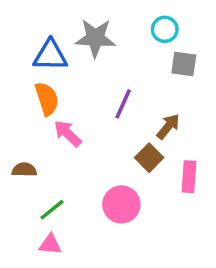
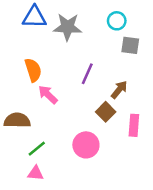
blue triangle: (50, 55) -> (34, 17), moved
brown semicircle: (24, 170) -> (17, 120), size x1.5

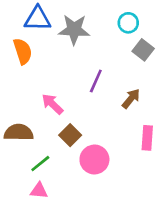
gray square: (130, 45) -> (143, 50), turned 30
orange semicircle: (33, 70) -> (23, 51), moved
brown square: (106, 112) -> (70, 135), moved

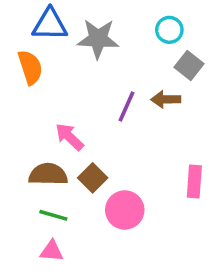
brown arrow: (131, 99) -> (166, 99), moved, turned -130
brown semicircle: (19, 132) -> (48, 174), moved
green line: (40, 164) -> (53, 215), turned 55

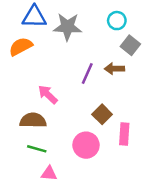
orange semicircle: (30, 67) -> (21, 46), turned -100
brown square: (93, 178) -> (102, 114), moved
pink rectangle: (194, 181) -> (124, 134), moved
pink triangle: (52, 251) -> (49, 173), moved

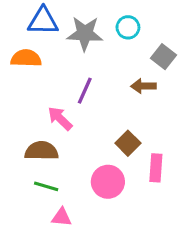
cyan circle: (117, 21) -> (128, 27), moved
orange semicircle: (21, 46) -> (26, 58), turned 30
purple line: (87, 74) -> (85, 91), moved

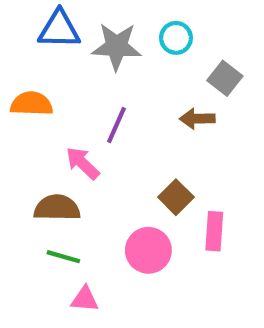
orange semicircle: (26, 58) -> (32, 104), moved

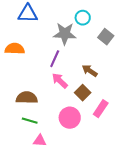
gray star: (117, 46) -> (65, 34), moved
brown arrow: (197, 119) -> (90, 71), moved, turned 35
pink arrow: (83, 163) -> (60, 81), moved
pink rectangle: (214, 231) -> (101, 109), turned 30

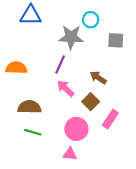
gray square: (106, 37) -> (116, 40), turned -35
orange semicircle: (15, 49) -> (16, 68), moved
pink triangle: (40, 141) -> (70, 154), moved

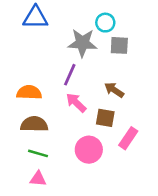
gray square: (116, 40) -> (119, 45), moved
orange semicircle: (16, 68) -> (29, 92), moved
brown square: (91, 102) -> (105, 118), turned -35
pink triangle: (70, 154) -> (38, 179), moved

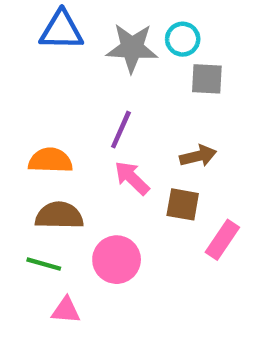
gray star: (82, 43) -> (132, 48), moved
brown arrow: (114, 90) -> (198, 156), turned 132
pink circle: (89, 150) -> (117, 260), moved
green line: (38, 153) -> (44, 264), moved

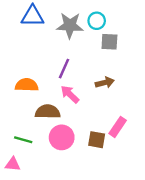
brown square: (183, 204) -> (97, 140), moved
brown semicircle: (59, 216) -> (48, 112), moved
pink triangle: (66, 310) -> (13, 164), moved

